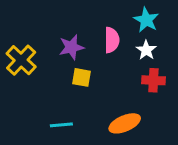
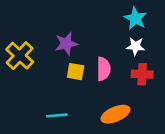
pink semicircle: (112, 40) -> (104, 69), moved
white star: (146, 50) -> (135, 46), turned -30

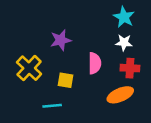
yellow cross: (20, 56) -> (29, 68), moved
yellow square: (76, 72) -> (66, 80), moved
orange ellipse: (115, 114) -> (120, 95), moved

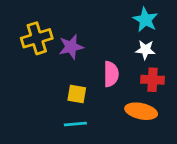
yellow cross: (29, 68) -> (37, 38), moved, turned 30
orange ellipse: (120, 95) -> (141, 111), turned 35
cyan line: (52, 106) -> (75, 124), moved

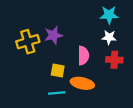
cyan star: (145, 20) -> (109, 15), turned -30
yellow cross: (37, 38) -> (28, 42), moved
orange ellipse: (141, 111) -> (82, 83), moved

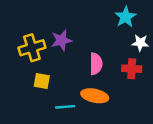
cyan star: (109, 15) -> (126, 17), turned -30
white star: (109, 37) -> (140, 43), moved
yellow square: (58, 70) -> (42, 81), moved

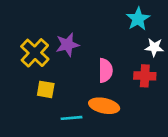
yellow cross: (32, 48) -> (35, 53), turned -30

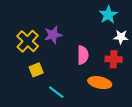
yellow square: (46, 89) -> (36, 70), turned -32
orange ellipse: (104, 106) -> (100, 83), moved
cyan line: (71, 118) -> (56, 92), turned 42

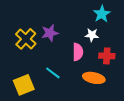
white star: (121, 37) -> (92, 35), moved
yellow square: (36, 70) -> (24, 85), moved, size x1.5
cyan line: (56, 92) -> (53, 73), moved

